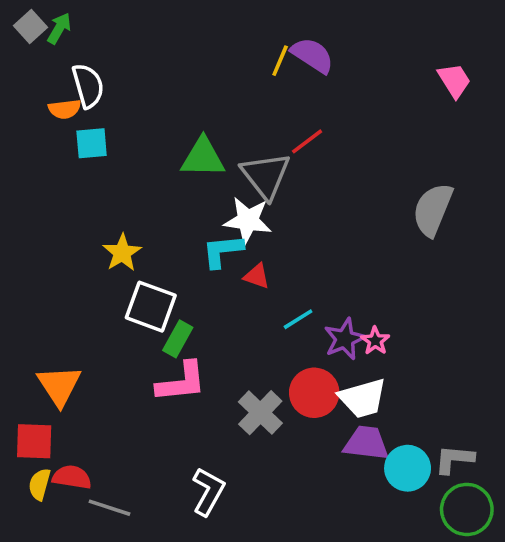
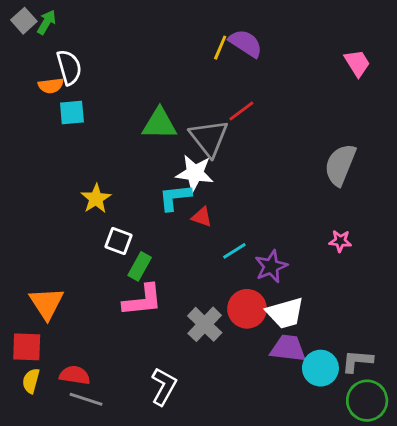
white square: (151, 307) -> (119, 241), size x0.7
pink star: (375, 341) -> (340, 241), moved, turned -30
red semicircle: (72, 477) -> (75, 375), moved

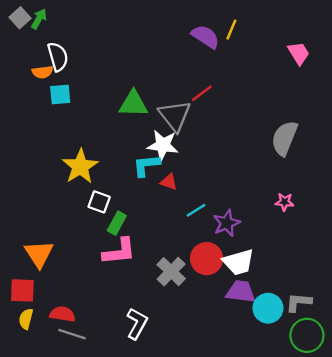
yellow line: (220, 48) -> (231, 30), moved
yellow star: (96, 199) -> (80, 166), size x1.4

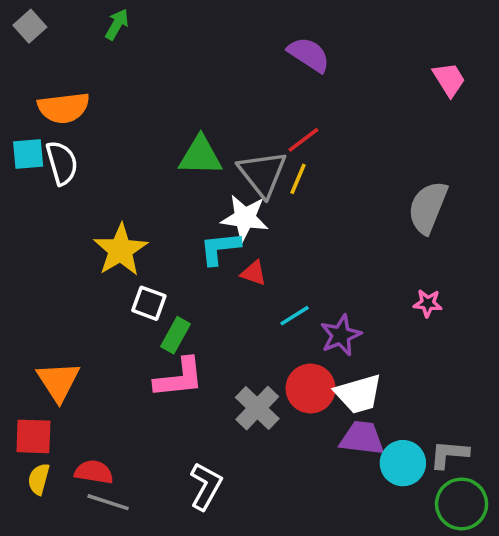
green arrow: (39, 19) -> (117, 24), moved
yellow line: (231, 30) -> (298, 179), moved
white semicircle: (58, 57) -> (62, 163), moved
orange semicircle: (42, 72) -> (64, 108), size x1.6
cyan square: (60, 94) -> (28, 154), moved

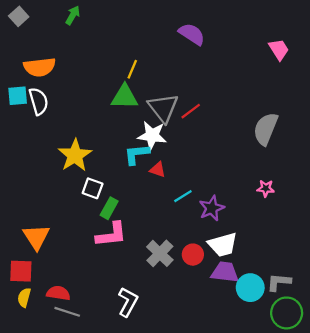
red line: (303, 140) -> (191, 111), moved
yellow line: (298, 179) -> (132, 69), moved
red circle: (311, 388) -> (193, 255), moved, size x0.7

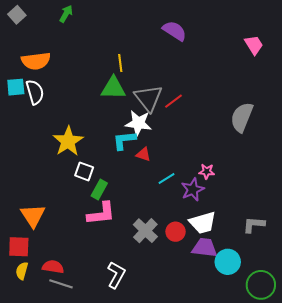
yellow line: (132, 69) -> (120, 63), turned -30
pink star: (266, 188) -> (207, 171), moved
gray L-shape: (279, 282) -> (254, 225), moved

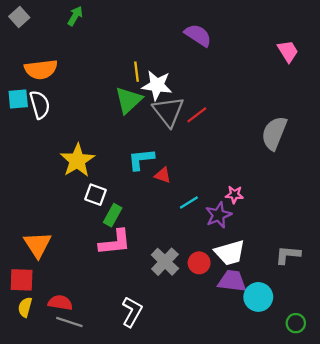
green triangle: (113, 88) -> (129, 100), turned -44
white star: (138, 123) -> (157, 85), moved
green circle: (261, 285) -> (296, 323), size x0.6

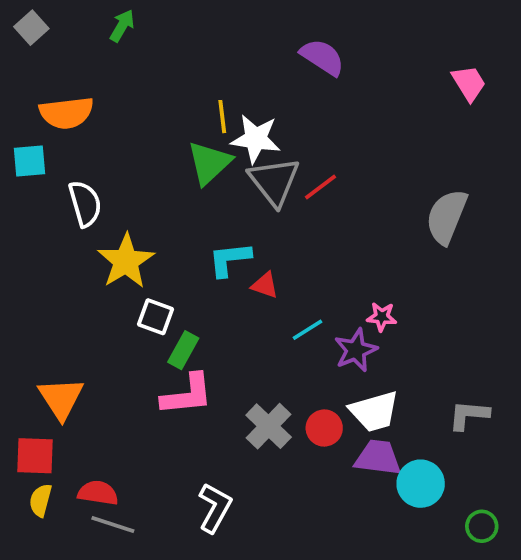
white semicircle: (40, 105) -> (85, 204), moved

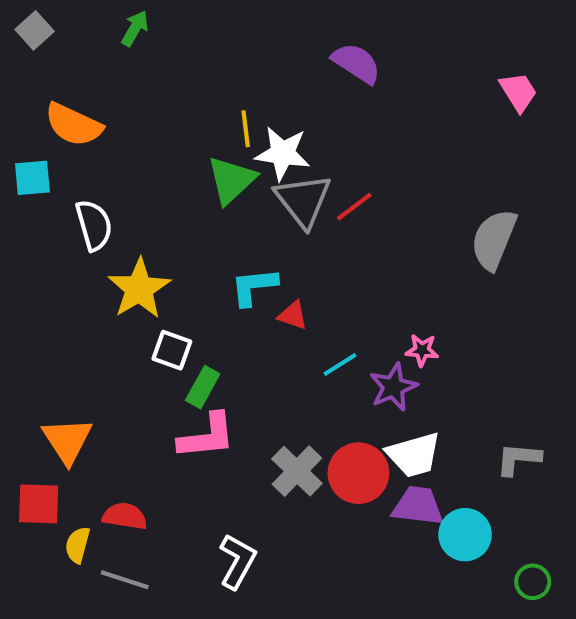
orange semicircle: (67, 113) -> (73, 125), turned 32
red circle: (324, 428) -> (358, 473), size x1.5
red semicircle: (98, 493) -> (125, 516), moved
yellow semicircle: (41, 500) -> (78, 545), moved

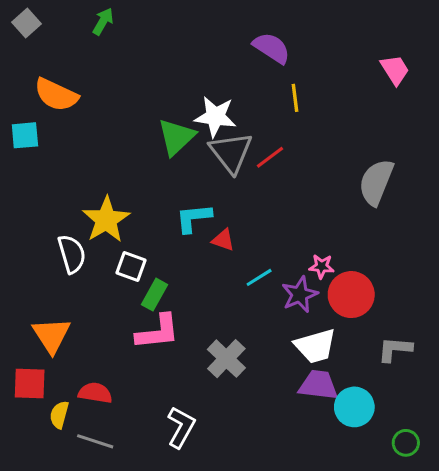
yellow line: (246, 129) -> (295, 98), moved
white semicircle: (94, 225) -> (72, 254), moved
red circle: (358, 473) -> (351, 295), moved

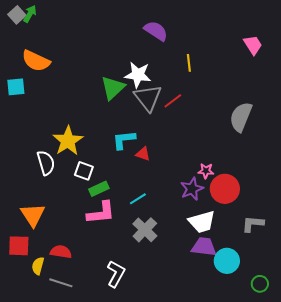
green arrow: (103, 21) -> (30, 14), moved
purple semicircle: (272, 48) -> (156, 31), moved
cyan line: (259, 277) -> (138, 199), moved
green rectangle: (154, 295) -> (99, 189), turned 36

